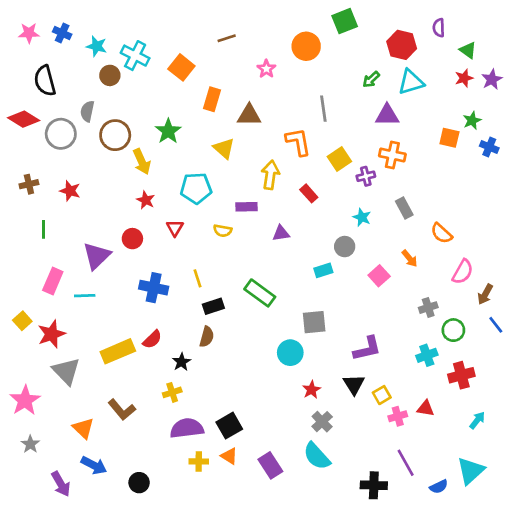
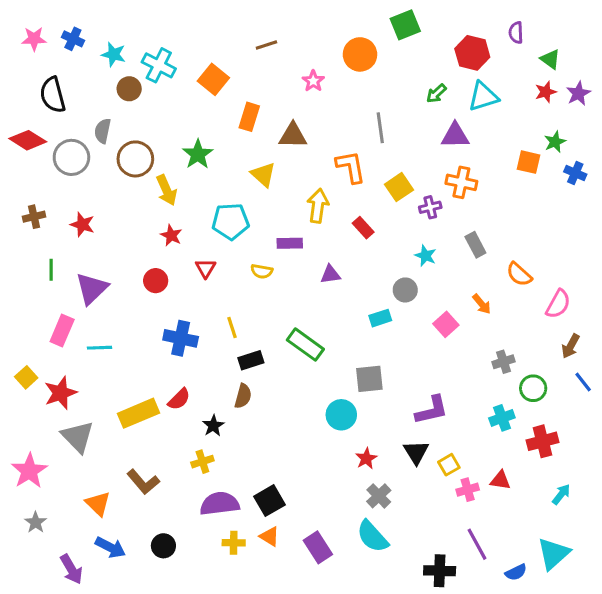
purple triangle: (97, 256) -> (92, 288), moved
pink semicircle: (463, 272) -> (558, 304), moved
black circle: (139, 483) -> (163, 546), moved

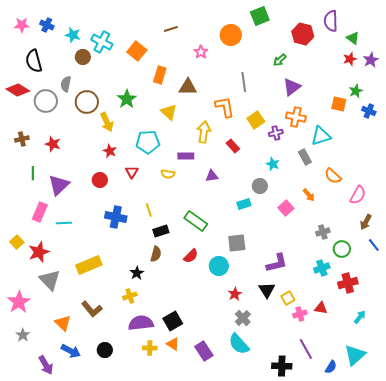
purple semicircle: (516, 33) -> (331, 21), size x1.5
cyan triangle: (483, 97) -> (321, 136), moved
purple triangle: (455, 136) -> (292, 87), turned -36
red semicircle: (179, 399) -> (191, 256), moved
blue semicircle: (516, 572) -> (331, 367), turned -32

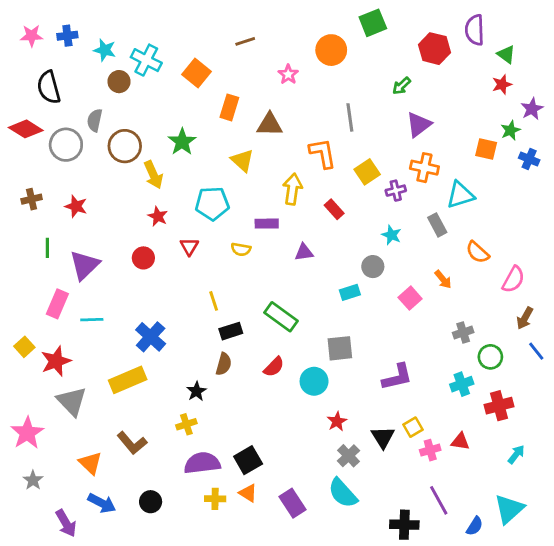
blue cross: (47, 25) -> (67, 36), turned -32
purple star: (371, 60) -> (532, 109), moved
blue cross: (116, 217) -> (151, 337), moved, turned 30
black triangle: (267, 290) -> (383, 437), moved

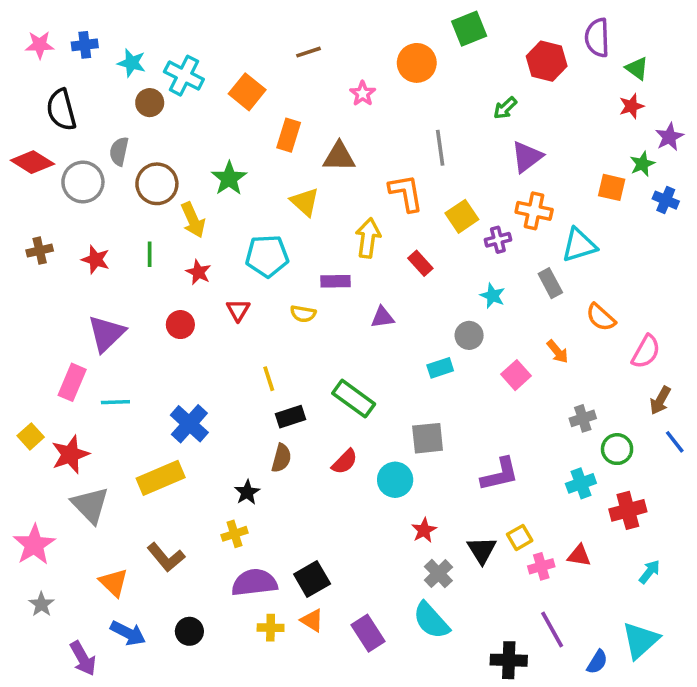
green line: (47, 248) -> (150, 254), moved

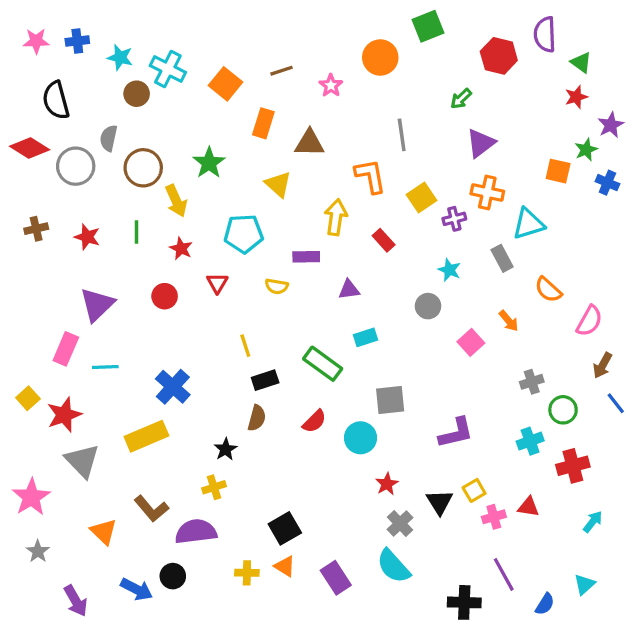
brown line: (308, 52) -> (281, 71), moved
cyan rectangle: (440, 368) -> (365, 337), moved
purple semicircle: (254, 583) -> (196, 532), moved
blue arrow: (128, 633) -> (137, 589), moved
cyan triangle: (640, 640) -> (584, 584), size x0.6

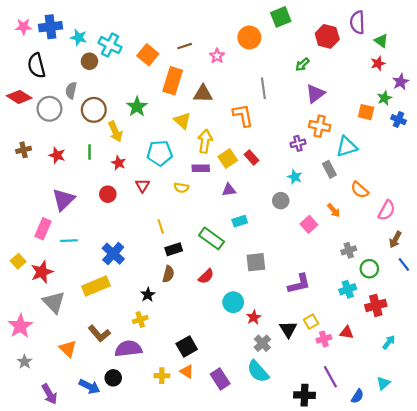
blue cross: (77, 41) -> (51, 27), size x1.5
orange rectangle: (263, 123) -> (173, 81), size x1.4
yellow square: (421, 197) -> (228, 158), moved
yellow arrow: (336, 217) -> (205, 141), moved
cyan circle: (361, 438) -> (233, 302), moved

